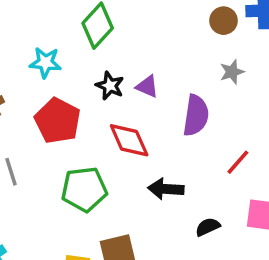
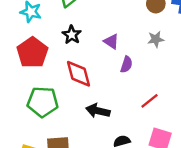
purple triangle: (147, 86) -> (111, 42), moved
purple semicircle: (196, 115) -> (126, 64), size x0.6

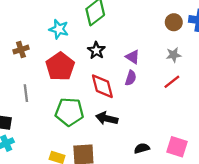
purple semicircle: (126, 64) -> (131, 78), moved
red line: (150, 101) -> (172, 82), moved
black arrow: (98, 111) -> (107, 118), moved

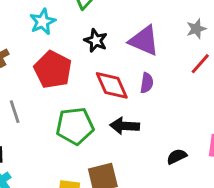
cyan star: (59, 29) -> (43, 22), turned -30
purple triangle: (133, 57) -> (144, 41), size x1.6
purple semicircle: (131, 78) -> (147, 83), moved

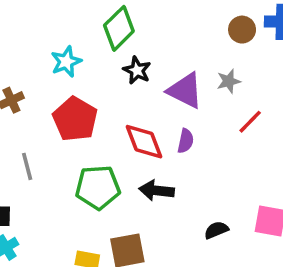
gray star: (196, 29) -> (229, 81), moved
black star: (96, 41) -> (137, 70), moved

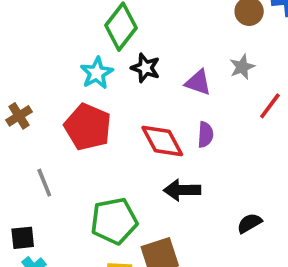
cyan star: (66, 62) -> (97, 73), moved
purple triangle: (185, 91) -> (198, 82), size x0.7
green pentagon: (98, 187) -> (114, 221), moved

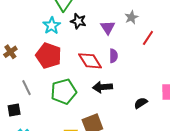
purple triangle: (198, 82) -> (108, 27), turned 42
green pentagon: (114, 221) -> (64, 92), moved
black square: (23, 238) -> (14, 110), moved

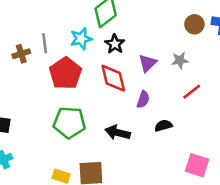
red diamond: (90, 61) -> (113, 78), moved
gray line: (27, 88) -> (45, 43), moved
black semicircle: (141, 103) -> (163, 126), moved

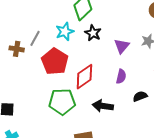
gray line: (45, 43) -> (35, 38), turned 42
brown cross: (21, 54) -> (17, 49), turned 32
red diamond: (113, 78) -> (84, 77), moved, turned 75

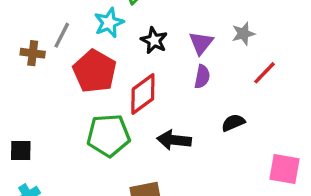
black star: (93, 33) -> (154, 40), moved
purple semicircle: (121, 76) -> (202, 77), moved

